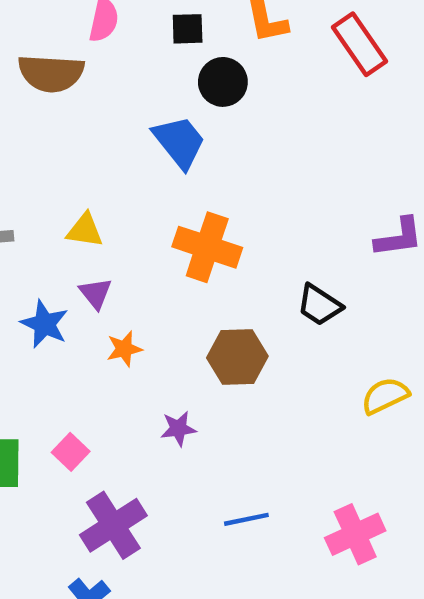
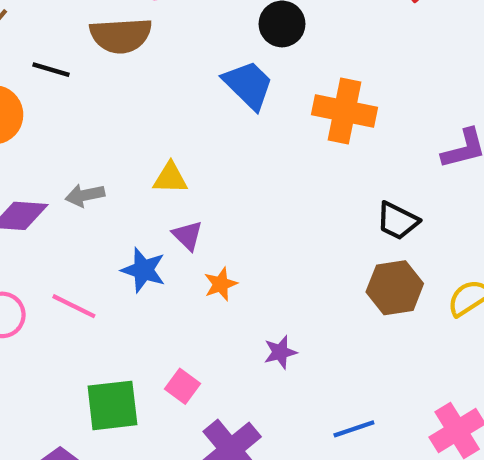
orange cross: (207, 247) -> (344, 111), moved
brown hexagon: (237, 357) -> (395, 288), moved

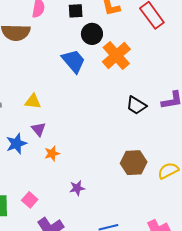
orange cross: (344, 111) -> (116, 55), moved, turned 32
black trapezoid: (398, 221) -> (136, 105), moved
blue star: (143, 270) -> (16, 144), turned 30

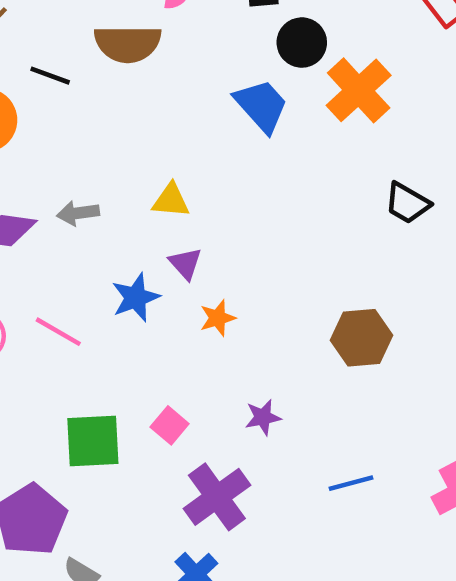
brown hexagon: (134, 163) -> (361, 338), moved
purple star: (77, 188) -> (263, 417), moved

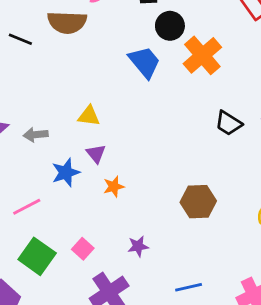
gray arrow: (78, 213) -> (36, 135), moved
pink line: (58, 332) -> (27, 207), moved, turned -60
green square: (93, 441) -> (37, 256), turned 36

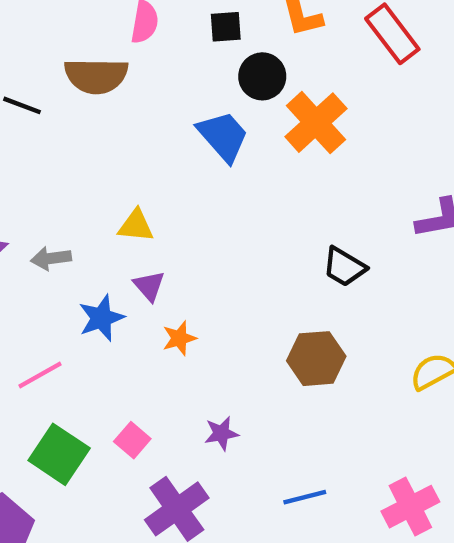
black trapezoid: (228, 123) -> (344, 267), moved

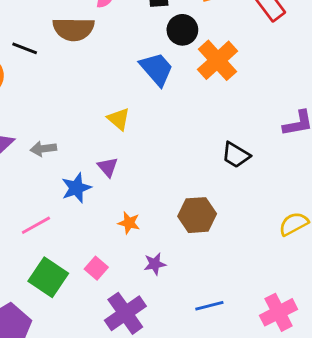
yellow triangle: (136, 226) -> (119, 119), moved, turned 35
orange star: (179, 338) -> (129, 223), moved, turned 30
brown hexagon: (316, 359) -> (197, 215), moved

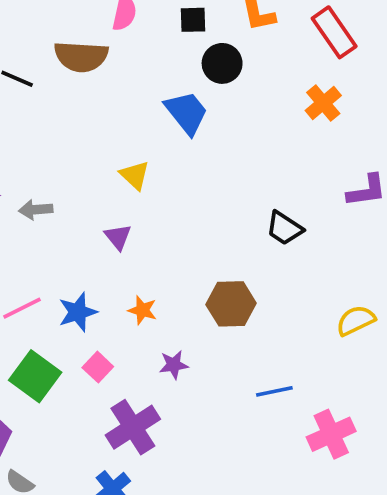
orange cross: (218, 60) -> (323, 103), moved, size x0.7
blue star: (76, 188) -> (78, 312), moved
blue line: (209, 306) -> (274, 391), moved

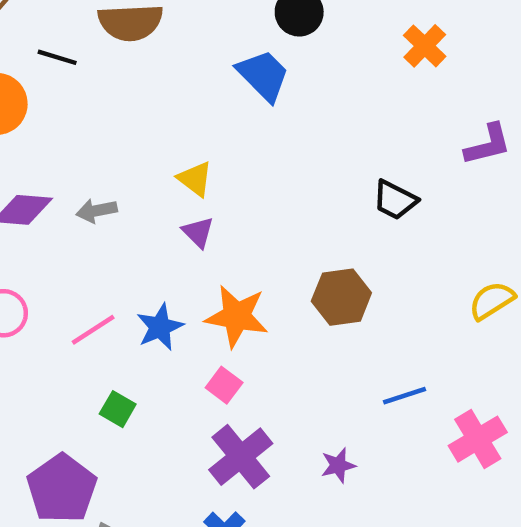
yellow triangle: (135, 175) -> (195, 179), moved
orange star: (142, 310) -> (237, 316), size x1.8
purple star: (174, 365) -> (338, 465), moved
pink square: (98, 367) -> (224, 385), moved
green square: (35, 376) -> (118, 409), size x0.6

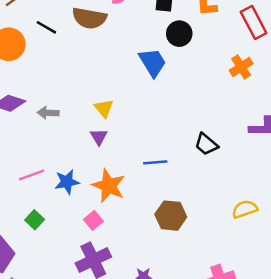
brown hexagon: (341, 297) -> (171, 216), moved
blue line: (405, 396) -> (155, 162), moved

